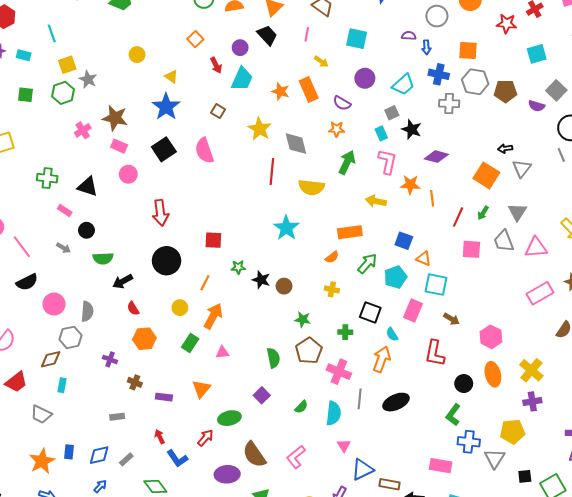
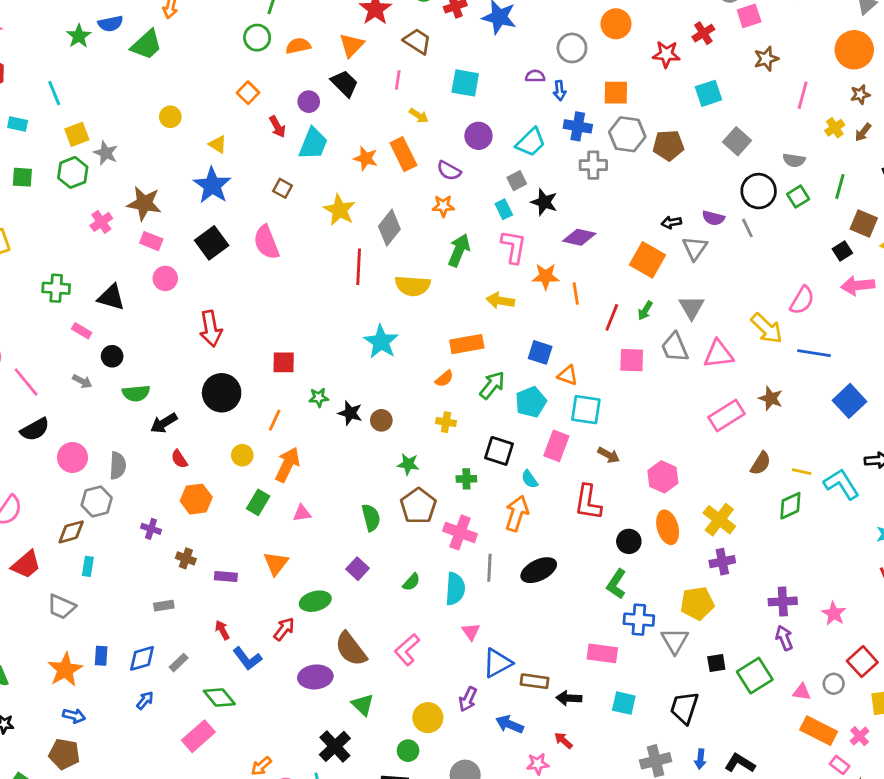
purple semicircle: (536, 106) -> (713, 218), moved
gray diamond: (296, 144) -> (389, 228), turned 55

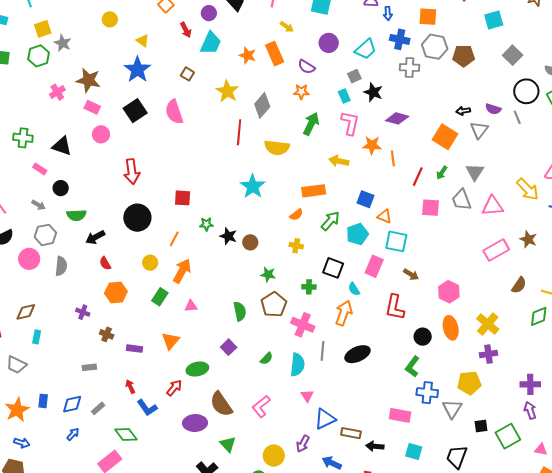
gray hexagon: (97, 501) -> (45, 235), moved

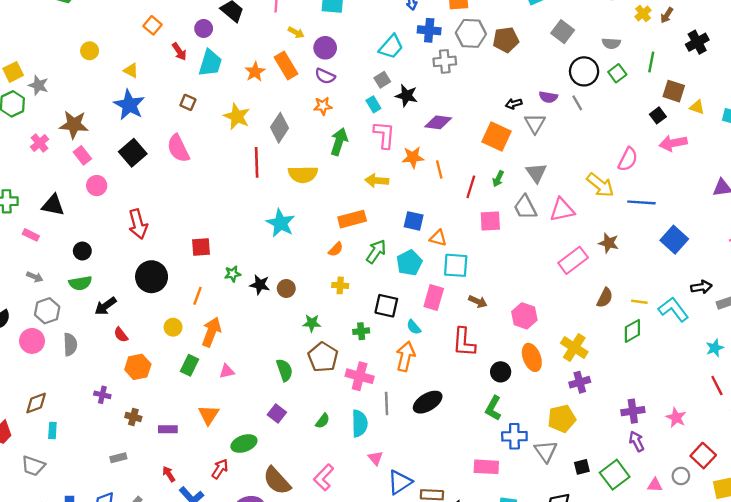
purple circle: (329, 43) -> (325, 48), moved
orange star: (248, 55) -> (255, 72), turned 30
pink rectangle: (92, 107) -> (82, 155), turned 35
black circle: (61, 188) -> (82, 251), moved

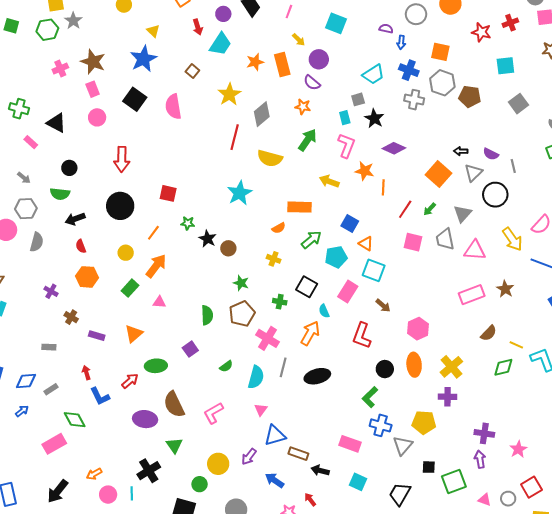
black circle: (584, 71) -> (495, 195), moved
black square: (133, 153) -> (135, 99), turned -30

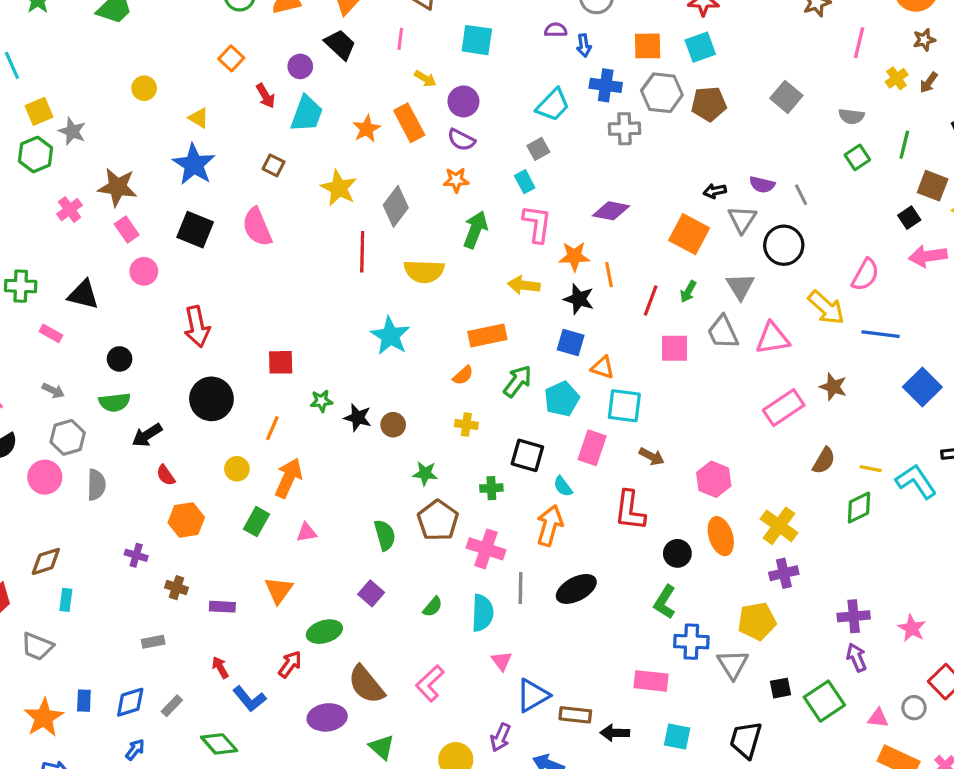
cyan square: (505, 66) -> (700, 47), moved
black star: (374, 118) -> (579, 299), moved

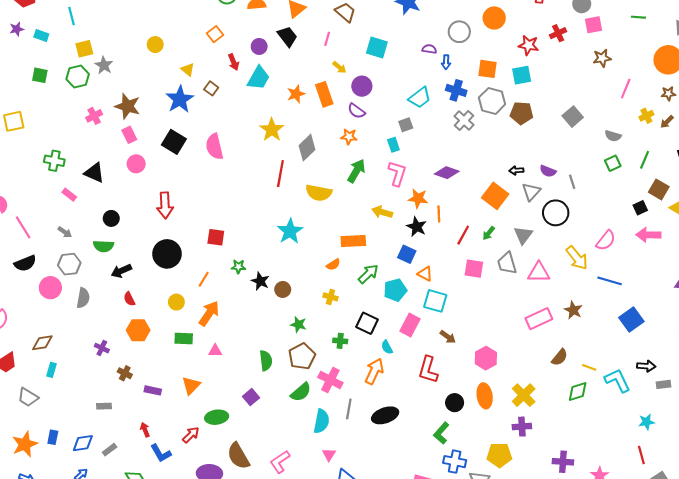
gray cross: (625, 129) -> (464, 121), turned 36
brown square: (274, 165) -> (211, 88), moved
green rectangle: (256, 522) -> (184, 338), turned 54
green semicircle: (433, 607) -> (301, 392), moved, size x1.5

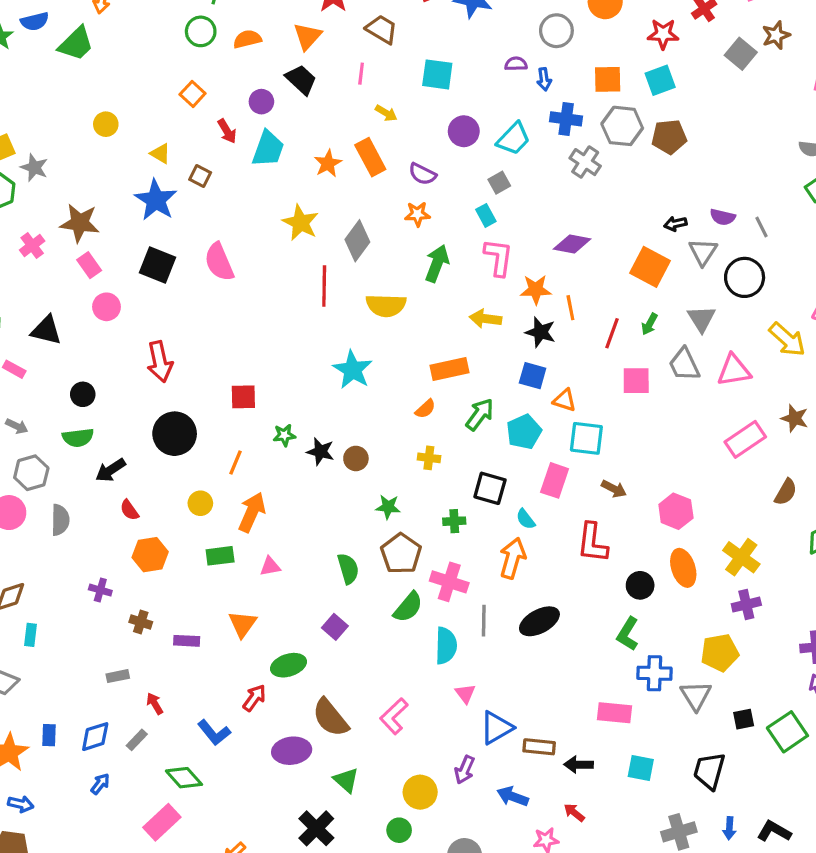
purple circle: (362, 86) -> (464, 131), moved
gray square: (573, 117) -> (741, 54), moved
red arrow: (145, 430) -> (155, 704), moved

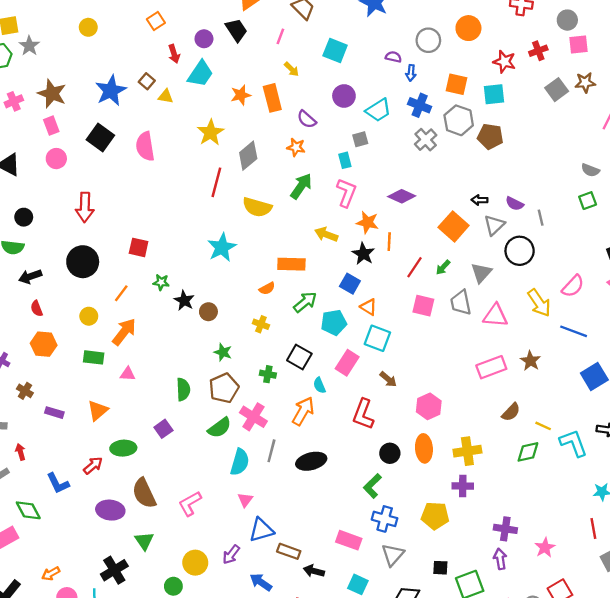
yellow triangle: (160, 154) -> (166, 96), moved, turned -35
yellow cross: (741, 557) -> (467, 451), turned 32
gray triangle: (696, 696) -> (393, 555), moved

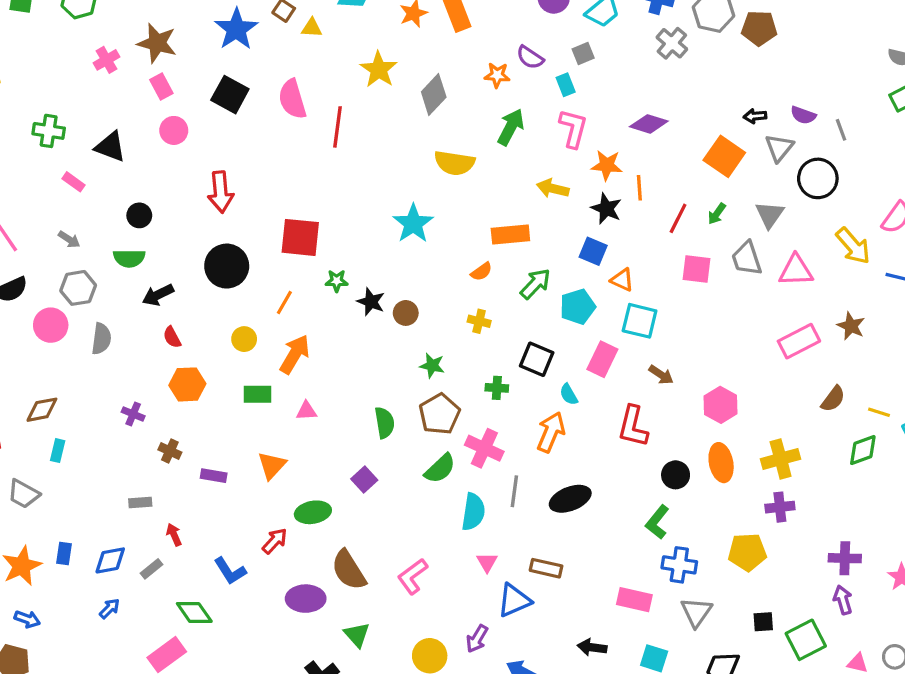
purple semicircle: (307, 119) -> (530, 57), moved
red line: (216, 182) -> (338, 127), moved
red square: (139, 247) -> (300, 237), size x1.5
brown rectangle: (289, 551) -> (546, 568), moved

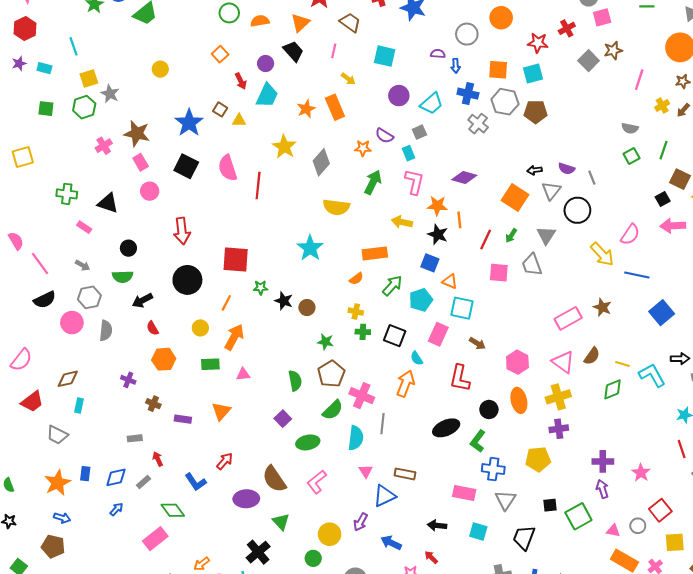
pink triangle: (796, 270) -> (563, 362), moved, turned 40
green cross: (497, 388) -> (363, 332), moved
black ellipse: (570, 499) -> (446, 428), moved
green ellipse: (313, 512) -> (308, 442), moved

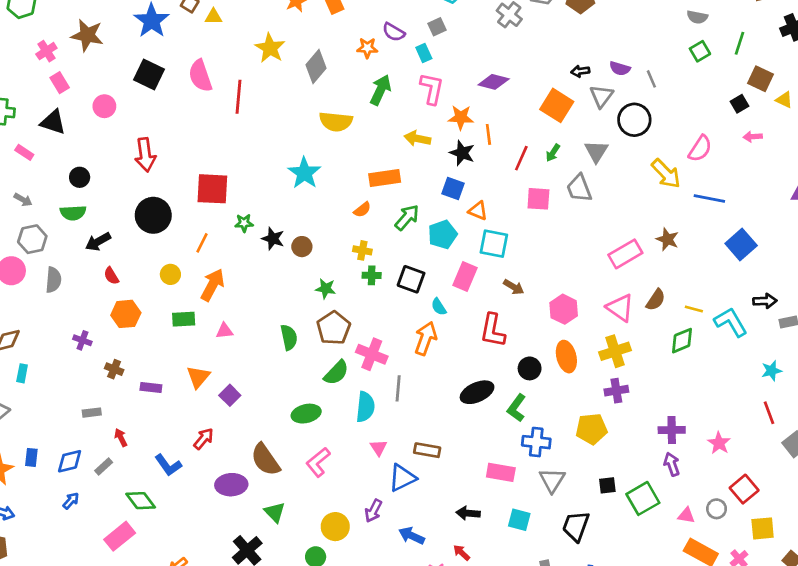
pink rectangle: (141, 162) -> (60, 83), moved
pink arrow: (673, 226) -> (753, 137), size x0.6
purple square: (283, 419) -> (230, 395), moved

